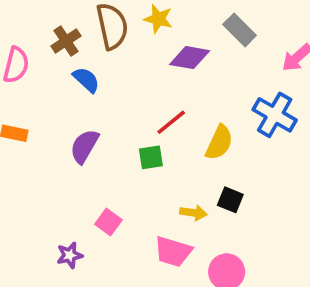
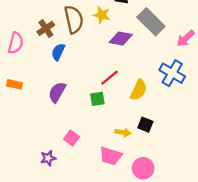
gray rectangle: (240, 30) -> (151, 22), size x1.4
blue semicircle: (86, 80) -> (58, 52), turned -108

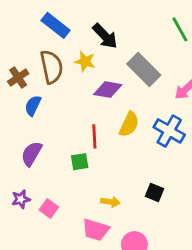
red line: (110, 78) -> (94, 136), turned -54
yellow semicircle: (139, 90) -> (129, 124), moved
black square: (145, 125) -> (154, 192), moved
purple star: (48, 158) -> (21, 199), moved

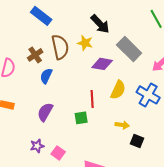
blue rectangle: (56, 25) -> (41, 16), moved
yellow arrow: (110, 202) -> (122, 125), moved

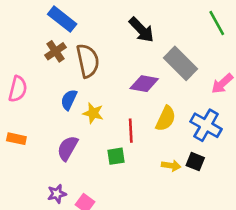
yellow star: (85, 43) -> (93, 113), moved
brown cross: (35, 55) -> (55, 51), moved
black square: (137, 141) -> (195, 162), moved

